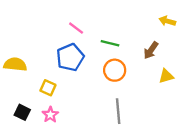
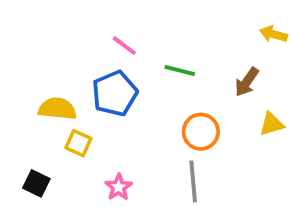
yellow semicircle: (15, 64) -> (57, 109), moved
orange circle: (115, 70) -> (201, 132), moved
pink star: (50, 115) -> (119, 187), moved

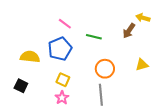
brown arrow: (247, 82) -> (129, 31), moved
yellow square: (78, 143) -> (63, 80), moved
black square: (36, 183) -> (21, 86), moved

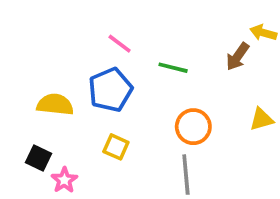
pink star: (62, 98) -> (64, 180), moved

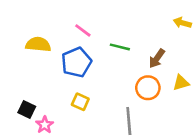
brown arrow: (238, 57) -> (157, 58), moved
yellow semicircle: (55, 105) -> (38, 44), moved
orange circle: (193, 127) -> (148, 88), moved

